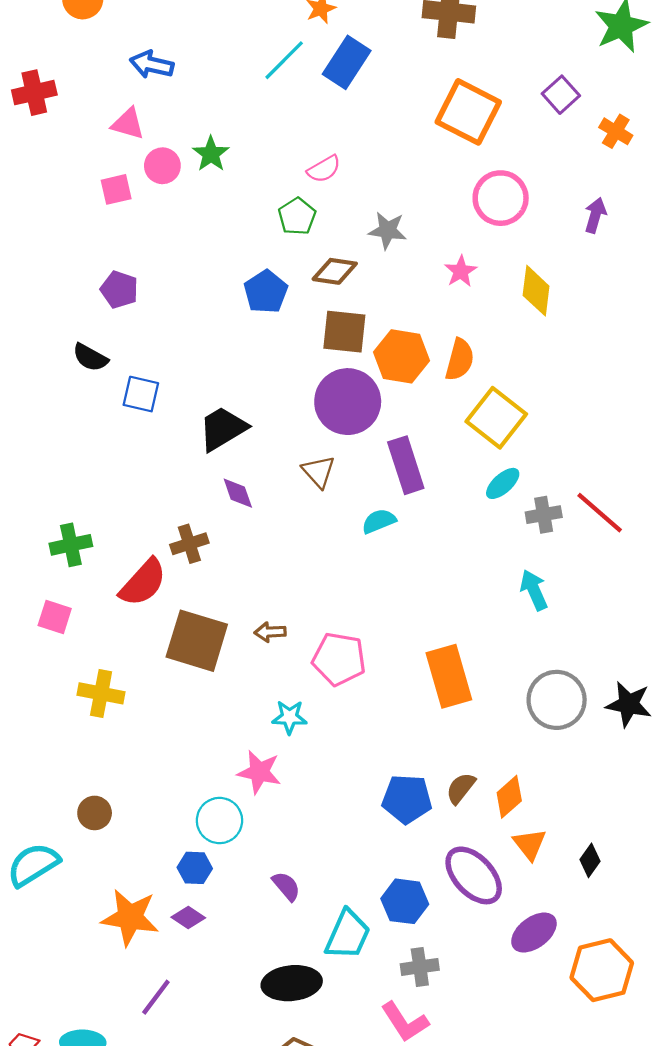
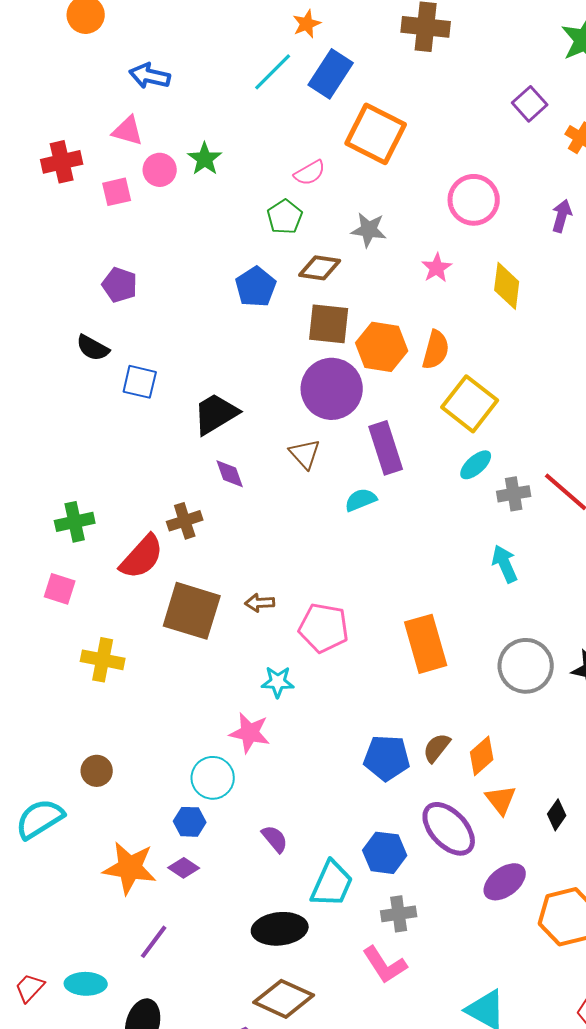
red cross: (34, 93) -> (62, 162), moved
orange square: (468, 112) -> (376, 134), moved

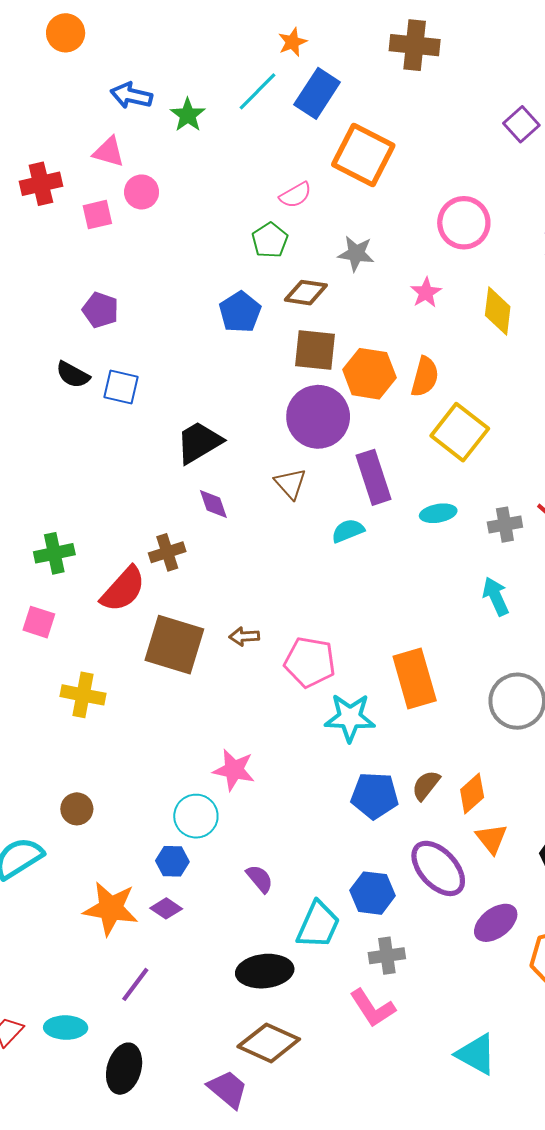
green star: (205, 159) -> (188, 115), moved
blue square: (140, 382) -> (121, 387), moved
cyan ellipse: (476, 465) -> (438, 513), moved, turned 32
cyan star: (278, 682) -> (350, 718), moved, size x1.5

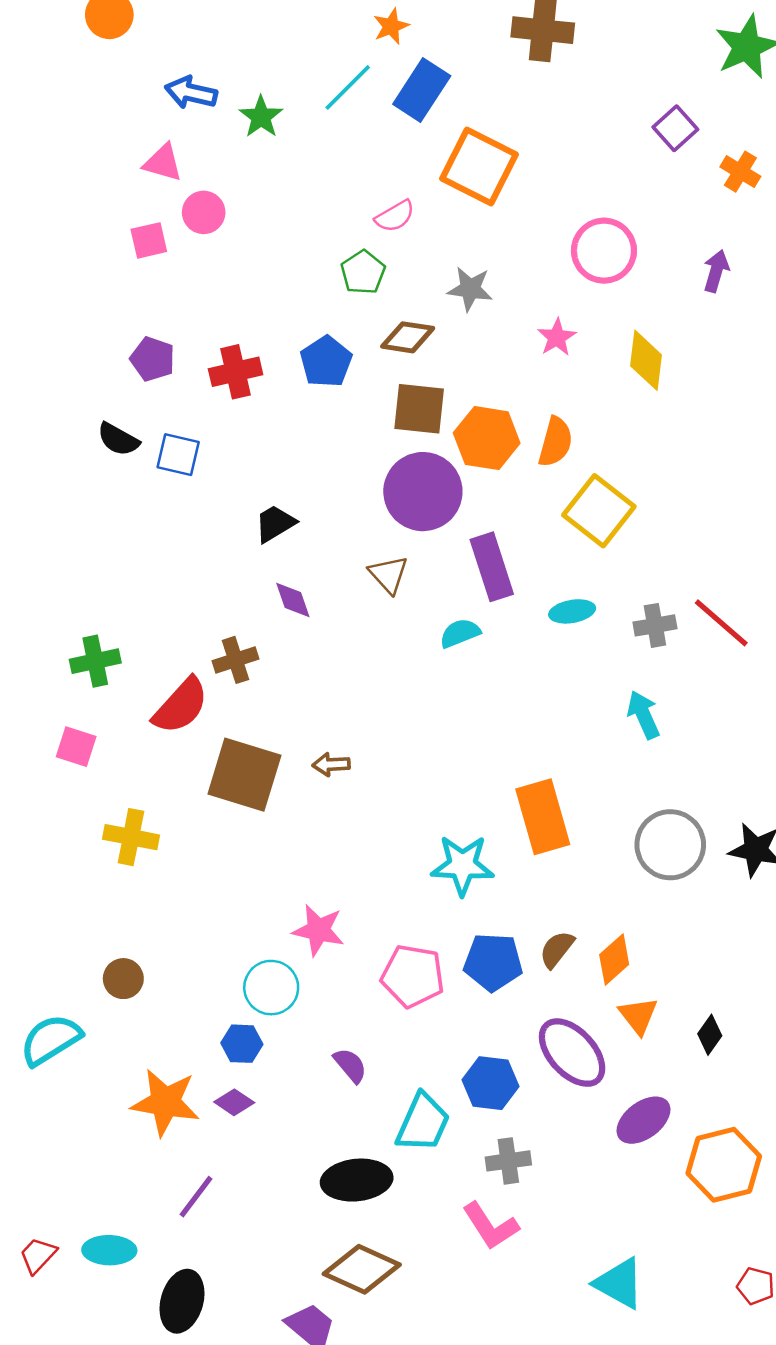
red cross: (41, 184) -> (236, 372), moved
black trapezoid: (199, 442) -> (275, 523), size x0.7
pink pentagon: (310, 662) -> (413, 976), moved

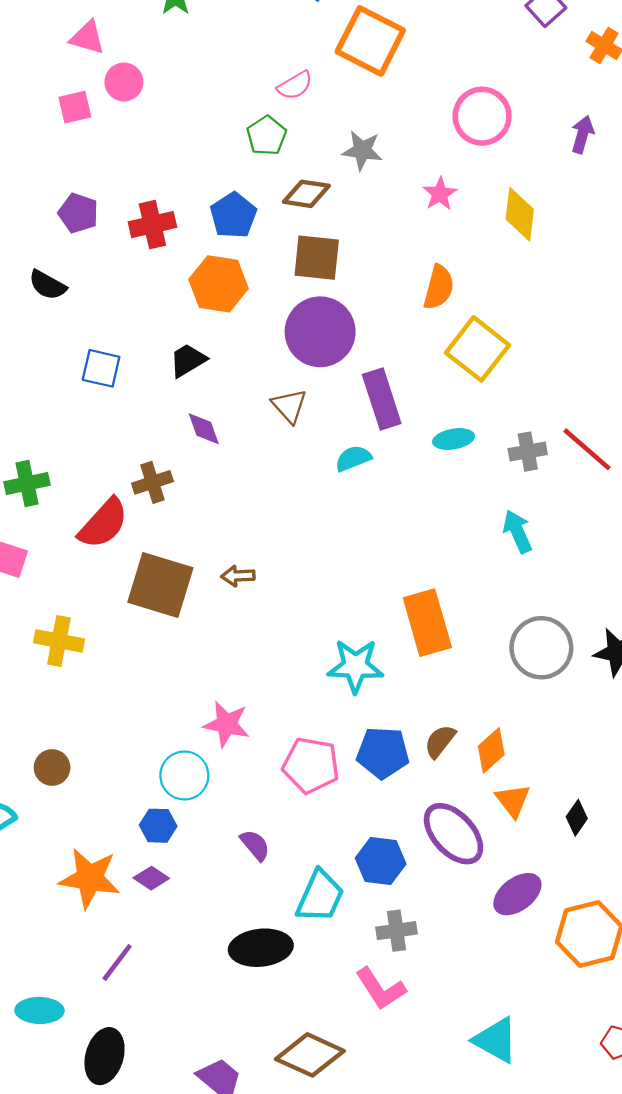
orange hexagon: (487, 438) -> (219, 284), moved
blue square: (178, 455) -> (101, 368), moved
brown diamond: (362, 1269) -> (310, 1055), moved

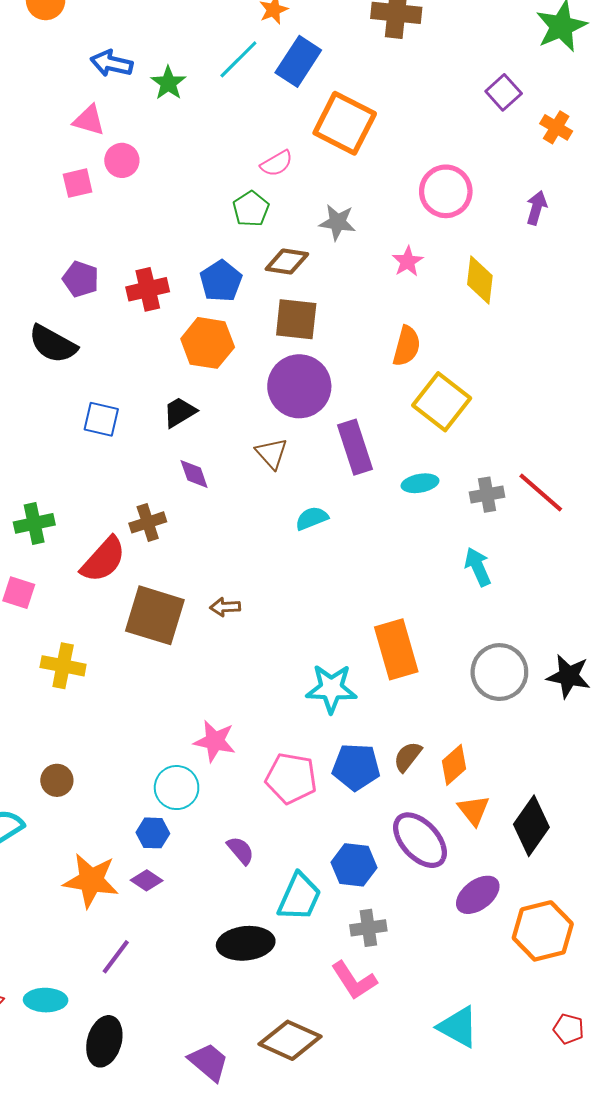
black semicircle: (47, 285) -> (53, 344), size x1.4
cyan semicircle: (353, 458) -> (312, 518), moved
black diamond: (577, 818) -> (531, 826), size x1.8

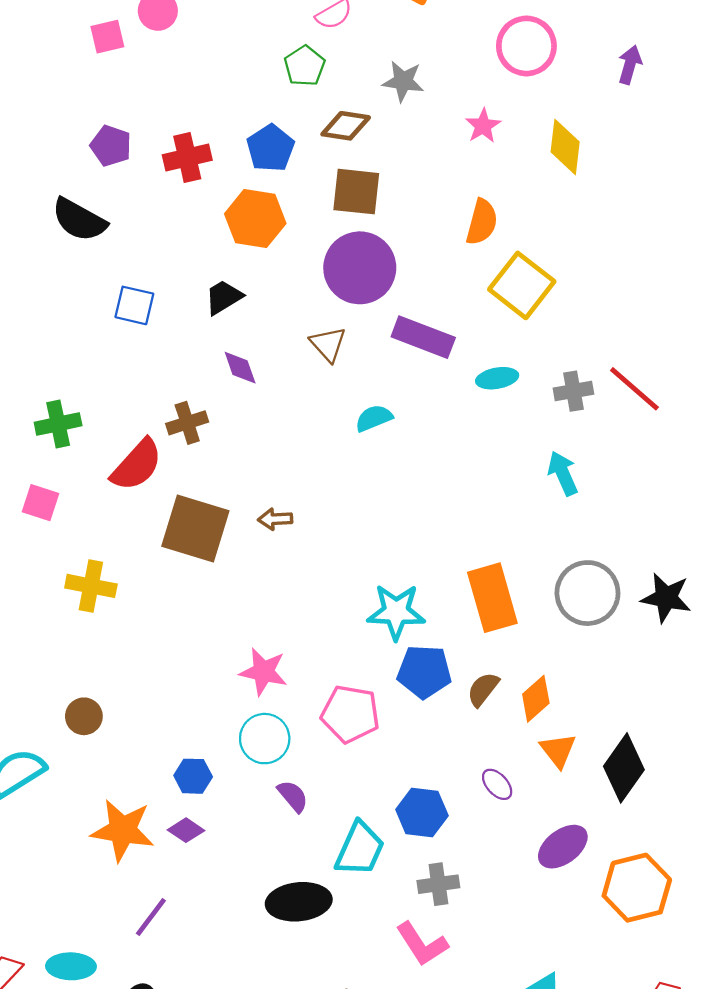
purple rectangle: (355, 447) -> (423, 337), turned -51
orange rectangle: (396, 649) -> (492, 598), moved
blue pentagon: (356, 767) -> (424, 672), moved
cyan circle: (177, 788) -> (265, 739), moved
purple ellipse: (420, 840) -> (497, 784), size x0.5

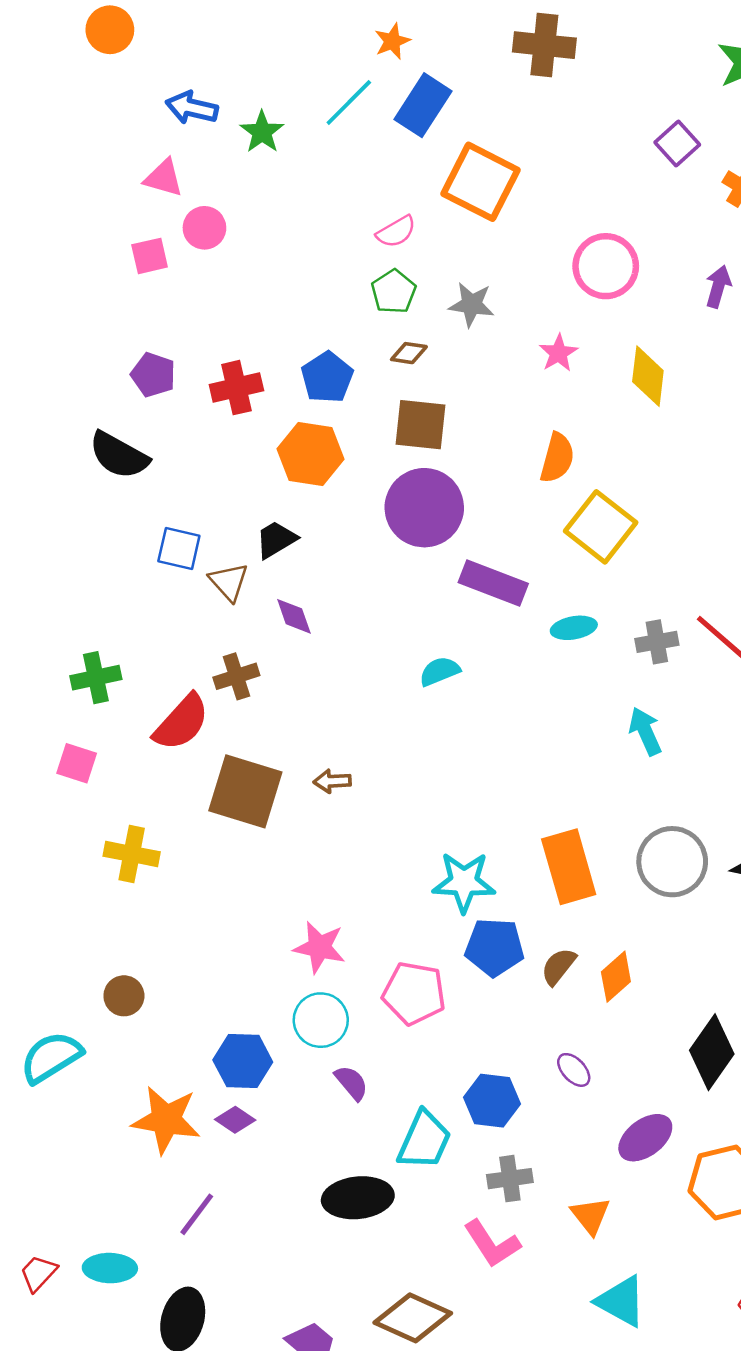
green pentagon: (305, 66) -> (394, 292), moved
brown diamond: (346, 126) -> (409, 353), size x0.7
brown triangle: (328, 344) -> (229, 582), moved
orange triangle: (558, 750) -> (590, 1216), moved
blue hexagon: (193, 776) -> (243, 1061), size x1.4

